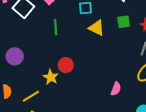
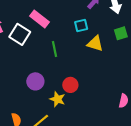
purple circle: (15, 56) -> (35, 81), moved

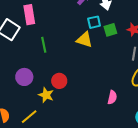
pink rectangle: (40, 19) -> (29, 15), turned 42
cyan square: (81, 25) -> (94, 22), moved

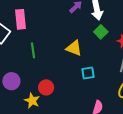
cyan square: (94, 22) -> (88, 73), moved
green square: (110, 30) -> (101, 32), moved, turned -32

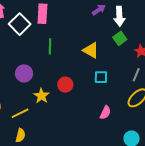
red circle: (46, 87) -> (65, 85), moved

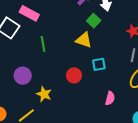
pink rectangle: (42, 14) -> (29, 13), turned -54
green square: (120, 38) -> (94, 21), moved
red circle: (65, 85) -> (74, 75), moved

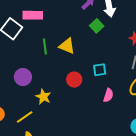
pink rectangle: (29, 13) -> (33, 15), turned -30
yellow triangle: (84, 40) -> (67, 46), moved
pink semicircle: (110, 98) -> (108, 95), moved

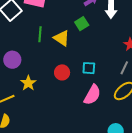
green square: (97, 26) -> (82, 24), moved
pink semicircle: (108, 95) -> (92, 95), size x1.5

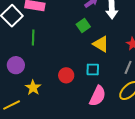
green line: (40, 34) -> (33, 38), moved
yellow triangle: (62, 38) -> (101, 44), moved

